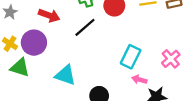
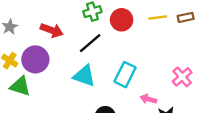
cyan rectangle: (131, 57) -> (125, 75), moved
cyan triangle: (65, 75) -> (84, 76), moved

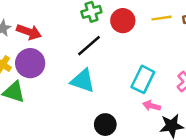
red arrow: (52, 30) -> (29, 32), moved
cyan rectangle: (125, 75) -> (143, 79), moved

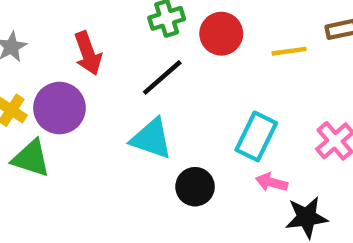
yellow line: (162, 18) -> (289, 51), moved
red arrow: (29, 32) -> (88, 53), moved, turned 50
black circle: (105, 125) -> (195, 187), moved

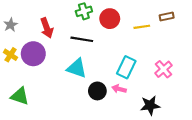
black line: (162, 77) -> (82, 39), turned 50
green triangle: (31, 158) -> (20, 96), moved
pink arrow: (272, 182) -> (119, 89), moved

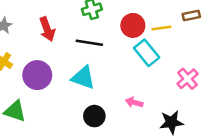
red circle: (110, 19) -> (133, 25), moved
purple circle: (33, 54) -> (37, 75), moved
cyan rectangle: (126, 67) -> (147, 53), moved, turned -65
black circle: (97, 91) -> (94, 116), moved

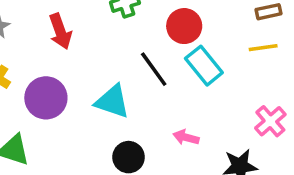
yellow line: (161, 28) -> (263, 48), moved
black line: (89, 43) -> (154, 69), moved, turned 45
pink cross: (187, 79) -> (270, 121), moved

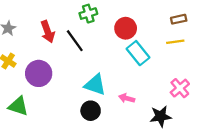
black line: (154, 69) -> (75, 41), moved
cyan triangle: (112, 101) -> (95, 85), moved

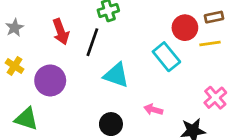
red circle: (126, 28) -> (185, 28), moved
black line: (75, 41) -> (92, 42), turned 55
cyan triangle: (95, 85) -> (116, 75), moved

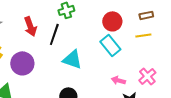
red circle: (185, 28) -> (112, 21), moved
pink arrow: (153, 110) -> (118, 80), moved

